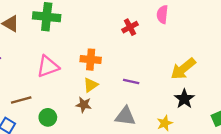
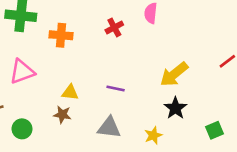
orange cross: (91, 60) -> (61, 35), moved
yellow triangle: (91, 85) -> (70, 92), turned 42

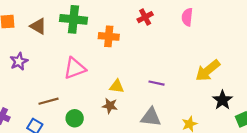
red cross: (114, 27) -> (145, 17), moved
black star: (175, 108) -> (222, 100), moved

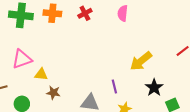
orange cross: (109, 36) -> (52, 13), moved
purple line: (157, 83) -> (114, 87), moved, turned 64
yellow triangle: (117, 86) -> (41, 74), moved

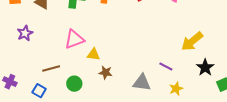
purple line: (114, 87) -> (166, 66), turned -48

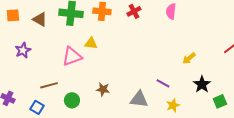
yellow arrow: (192, 41) -> (189, 58), size x0.6
yellow triangle: (93, 54) -> (91, 43), moved

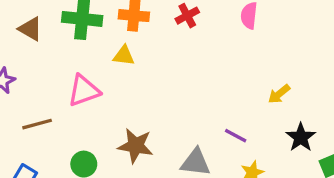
yellow triangle: (91, 43) -> (124, 56), moved
brown line: (49, 85) -> (37, 124), moved
brown star: (103, 89) -> (136, 146), size x1.5

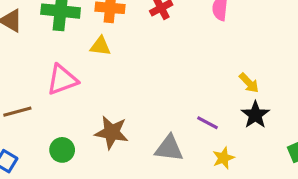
yellow arrow: (279, 94) -> (249, 83), turned -95
black star: (301, 137) -> (255, 115), moved

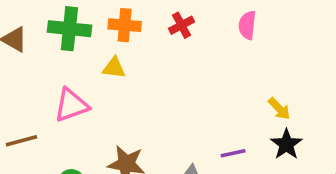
purple line: (207, 123) -> (233, 153), turned -40

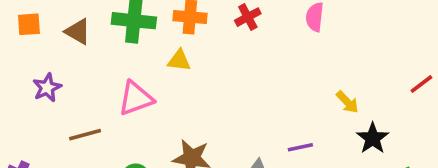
black star: (286, 144) -> (373, 138), moved

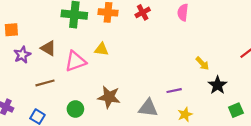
orange square: (29, 24) -> (11, 30), moved
brown triangle: (78, 32) -> (48, 48), moved
yellow triangle: (179, 60) -> (101, 49), moved

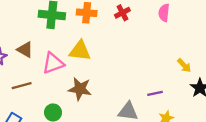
yellow triangle: (101, 49) -> (80, 51), size x1.5
brown star: (109, 97) -> (80, 89), moved

